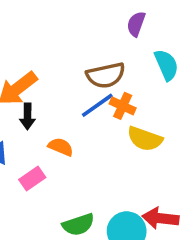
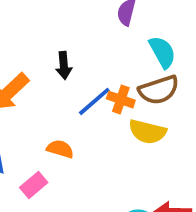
brown semicircle: (106, 75) -> (159, 90), moved
black arrow: (27, 116) -> (64, 65), moved

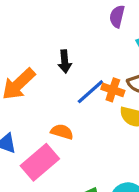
pink rectangle: (34, 185) -> (40, 162), size x1.6

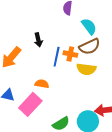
blue line: (90, 92) -> (57, 57), turned -30

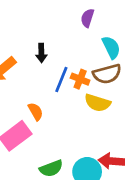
orange semicircle: (42, 84) -> (36, 111), turned 40

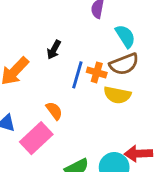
black arrow: (41, 53) -> (54, 50), turned 36

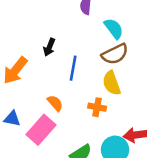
orange cross: (97, 72) -> (97, 107), moved
yellow semicircle: (117, 95) -> (112, 83), turned 65

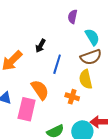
orange semicircle: (55, 103) -> (40, 90), size x1.5
pink rectangle: (41, 130) -> (27, 109), turned -35

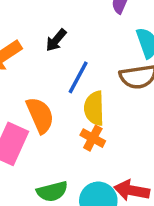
yellow semicircle: (86, 79) -> (94, 108), moved

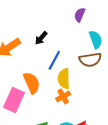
orange cross: (93, 138) -> (63, 96), turned 32

